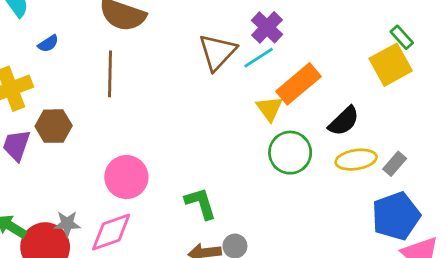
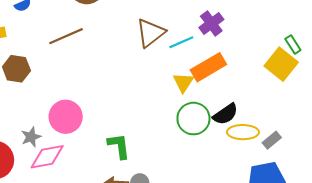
purple cross: (267, 27) -> (211, 24), moved
yellow square: (391, 65) -> (281, 64), turned -32
brown line: (110, 74) -> (66, 36), turned 56
black semicircle: (344, 121) -> (225, 114), moved
gray star: (67, 224) -> (31, 137), moved, turned -30

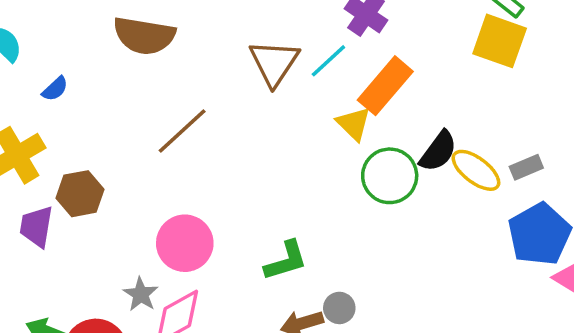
brown line: (66, 36) -> (182, 131), moved
yellow ellipse: (243, 132) -> (476, 170), turned 56
gray rectangle: (272, 140) -> (526, 167), turned 36
green L-shape: (119, 146) -> (286, 261), turned 100

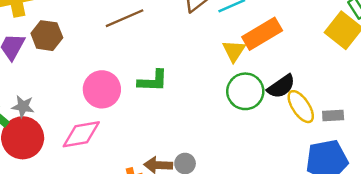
green L-shape: (286, 261) -> (153, 81), moved
gray star: (141, 294) -> (23, 106), moved, turned 30

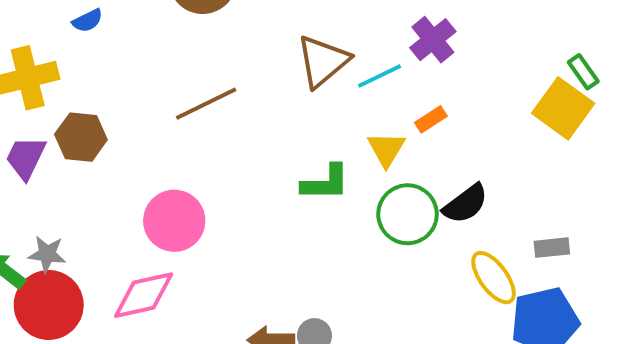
orange rectangle: (262, 34) -> (431, 119), size x0.5
green L-shape: (153, 81) -> (325, 183), moved
yellow ellipse: (301, 107) -> (494, 278), moved

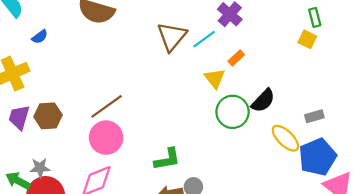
green rectangle: (583, 72) -> (315, 17), turned 30
brown line: (206, 104) -> (107, 106), moved
yellow square: (563, 108) -> (307, 39), size x0.6
brown hexagon: (81, 137) -> (48, 116), moved
green L-shape: (325, 183) -> (167, 159), moved

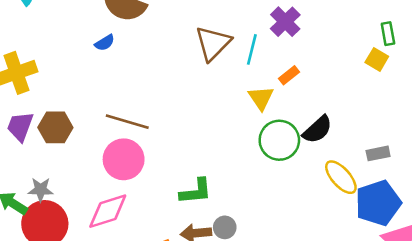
blue semicircle: (40, 37) -> (105, 43), moved
cyan line: (204, 39) -> (252, 49), turned -45
brown line: (107, 106) -> (127, 122), turned 48

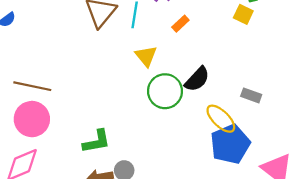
orange rectangle: (289, 75) -> (180, 24), moved
gray rectangle: (378, 153) -> (251, 95), turned 36
blue pentagon: (378, 203) -> (230, 144), moved

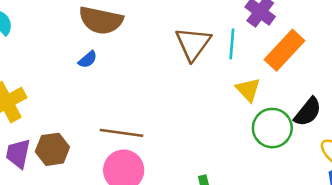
orange rectangle: (180, 24) -> (284, 50), size x2.0

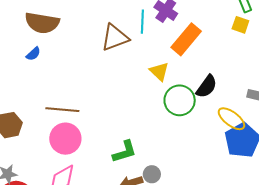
brown triangle: (193, 44) -> (115, 38), turned 36
cyan line: (232, 44) -> (142, 22), moved

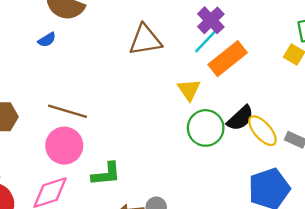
cyan line: (142, 22) -> (206, 41), moved, turned 30
yellow ellipse: (231, 119) -> (262, 131), moved
green L-shape: (125, 152) -> (106, 174), moved

